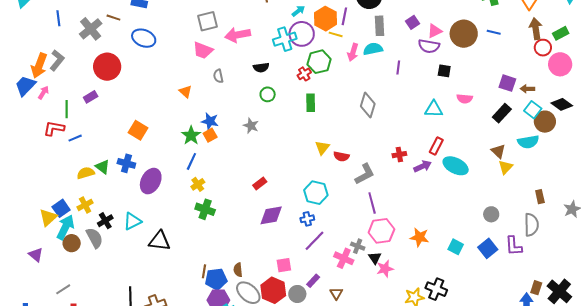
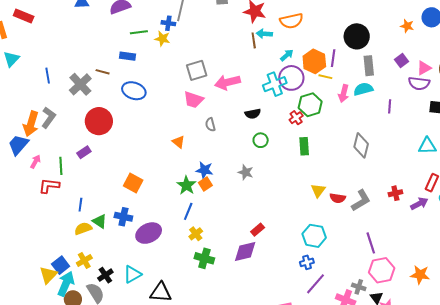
pink arrow: (43, 93) -> (35, 162), moved
blue line: (75, 138) -> (80, 205), moved, turned -56
gray L-shape: (365, 174) -> (361, 201), moved
purple ellipse: (151, 181) -> (149, 233), turned 40
purple diamond: (271, 215) -> (245, 252), moved

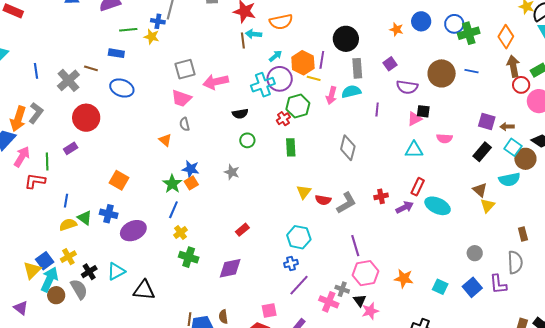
pink triangle: (424, 68) -> (415, 119), moved
gray semicircle: (210, 125) -> (185, 124), moved
pink arrow: (35, 162) -> (22, 157), size x1.5
purple diamond: (245, 252) -> (230, 268), moved

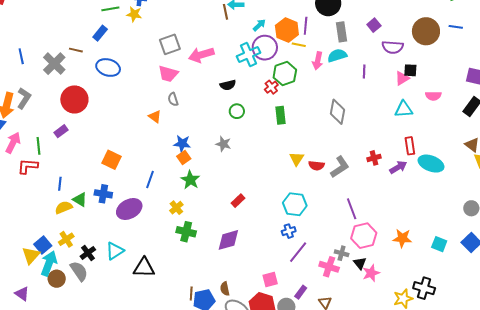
blue rectangle: (116, 53) -> (100, 33), turned -56
green star: (172, 184) -> (190, 180), moved
red rectangle: (418, 187) -> (410, 146), turned -30
blue line: (173, 210) -> (150, 179), moved

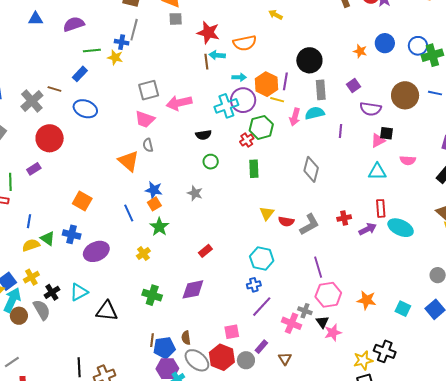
cyan arrow: (259, 25) -> (239, 77), turned 40
orange triangle: (155, 116) -> (129, 161), size x1.6
blue line: (150, 179) -> (129, 213), moved, turned -48
green cross: (186, 232) -> (152, 295), moved

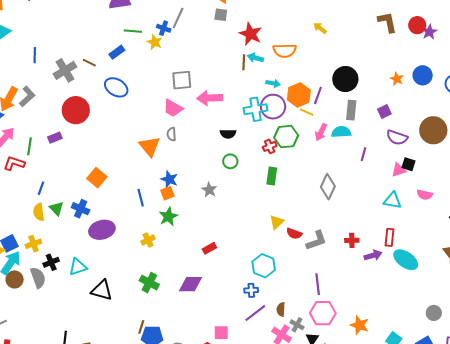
yellow semicircle: (31, 245) -> (39, 212), turned -90
brown semicircle: (186, 338) -> (281, 309), moved

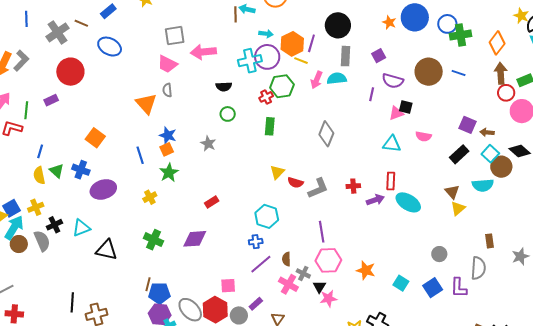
blue circle: (423, 75) -> (415, 17), size x1.4
purple line: (363, 154) -> (372, 94), moved

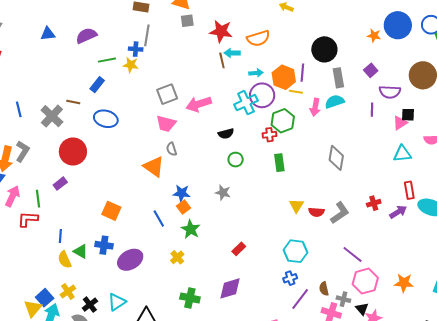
red cross: (266, 97) -> (269, 135), turned 32
purple line: (322, 232) -> (353, 255), turned -30

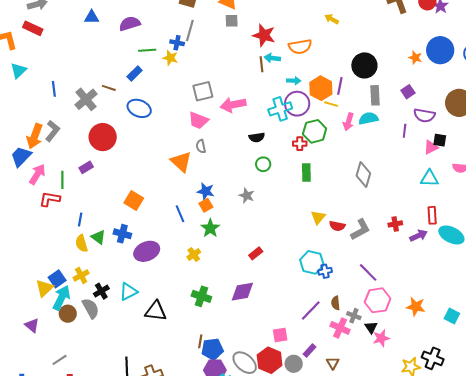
blue cross: (290, 278) -> (325, 271), moved

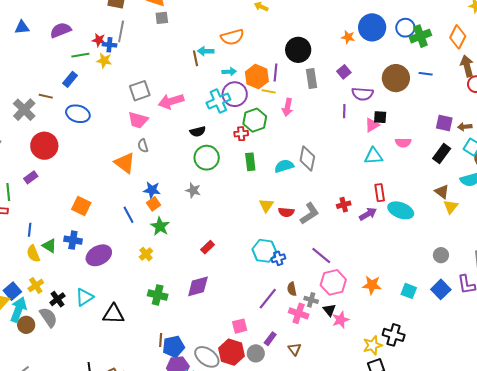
red star: (264, 35) -> (99, 40), moved, size x0.6
cyan semicircle: (368, 118) -> (284, 166), moved
green circle: (263, 164) -> (207, 158), size x1.6

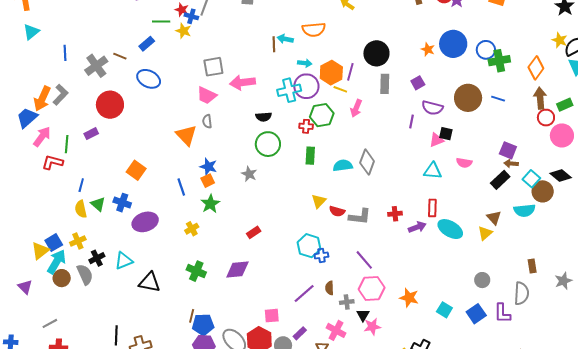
brown arrow: (465, 127) -> (511, 164), moved
yellow triangle: (451, 207) -> (485, 233), moved
gray L-shape: (309, 214) -> (360, 217), turned 30
gray cross: (311, 300) -> (347, 302), turned -32
pink cross: (299, 313) -> (336, 330), moved

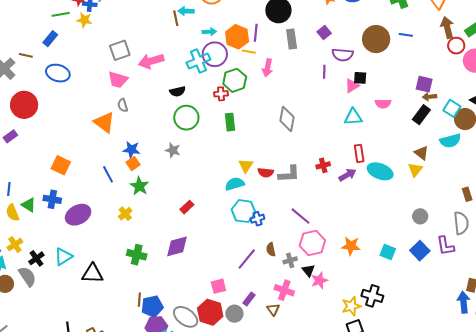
cyan semicircle: (343, 166) -> (235, 184), moved

